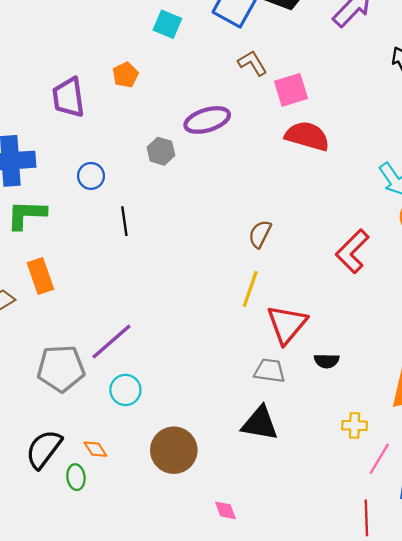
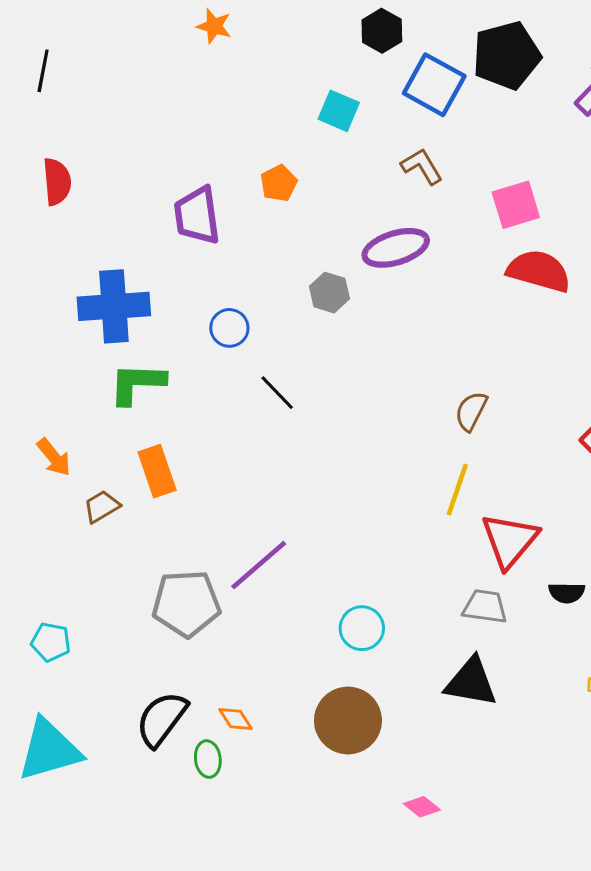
brown L-shape: (252, 63) -> (422, 166), moved
black line: (124, 221) -> (277, 393), turned -36
cyan circle: (125, 390) -> (362, 628), moved
pink diamond: (225, 510) -> (422, 807), turned -30

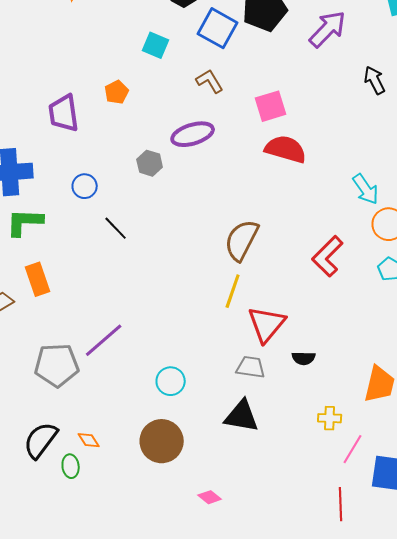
brown semicircle: (471, 411) -> (242, 240), size x1.6

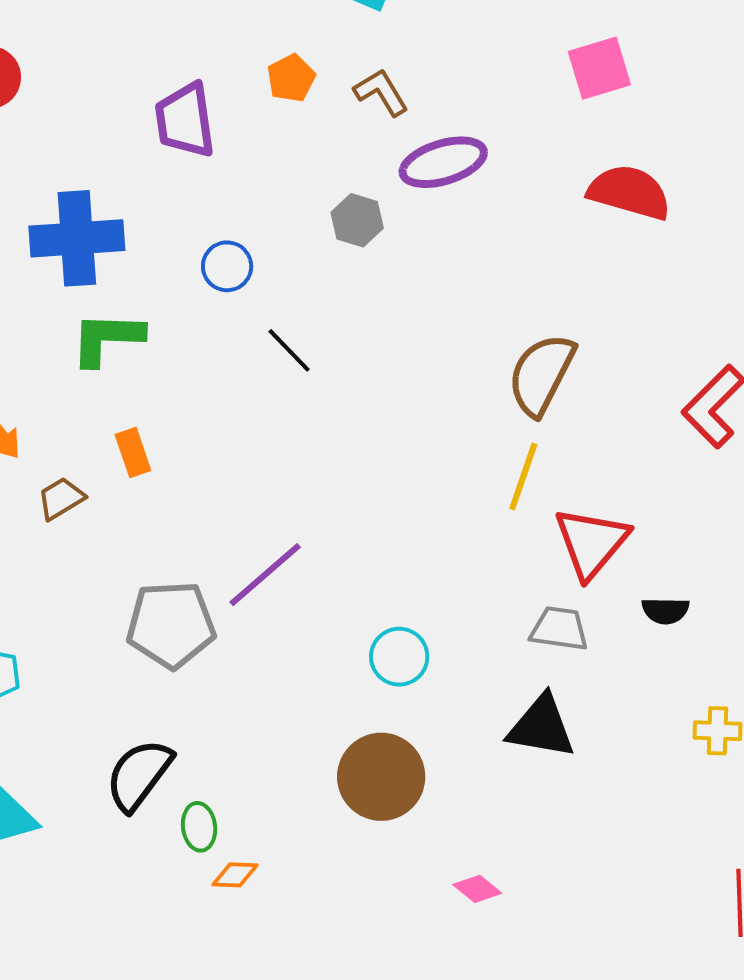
brown L-shape: (210, 81) -> (381, 92), moved
pink square: (271, 106) -> (599, 68), moved
orange rectangle: (38, 279) -> (133, 452), size x0.7
orange diamond: (89, 440) -> (235, 875), moved, turned -55

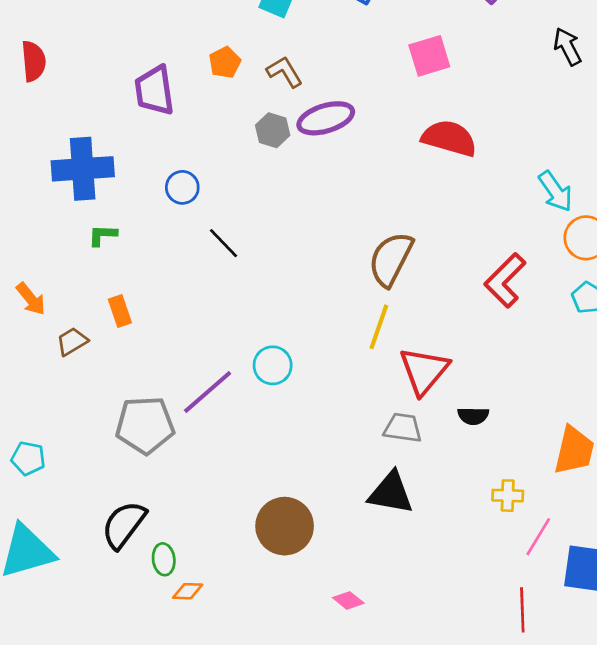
gray hexagon: (357, 220) -> (273, 130), moved
green L-shape: (107, 338) -> (103, 235), size x0.6
cyan circle: (399, 657) -> (273, 365), moved

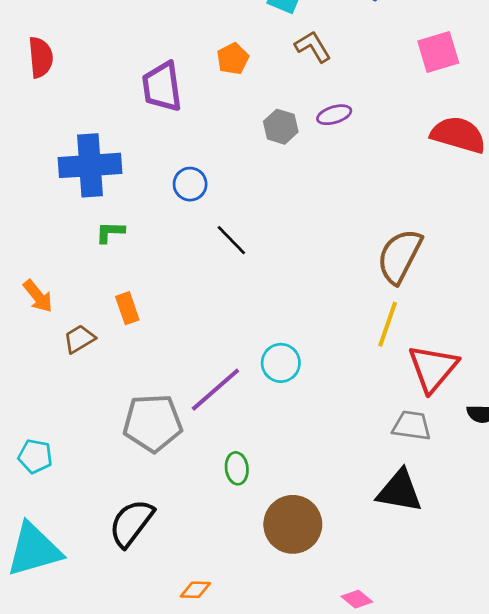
brown L-shape: (285, 72) -> (313, 47), moved
purple ellipse: (326, 118) -> (334, 115), size x0.6
green ellipse: (164, 559) -> (237, 468), moved

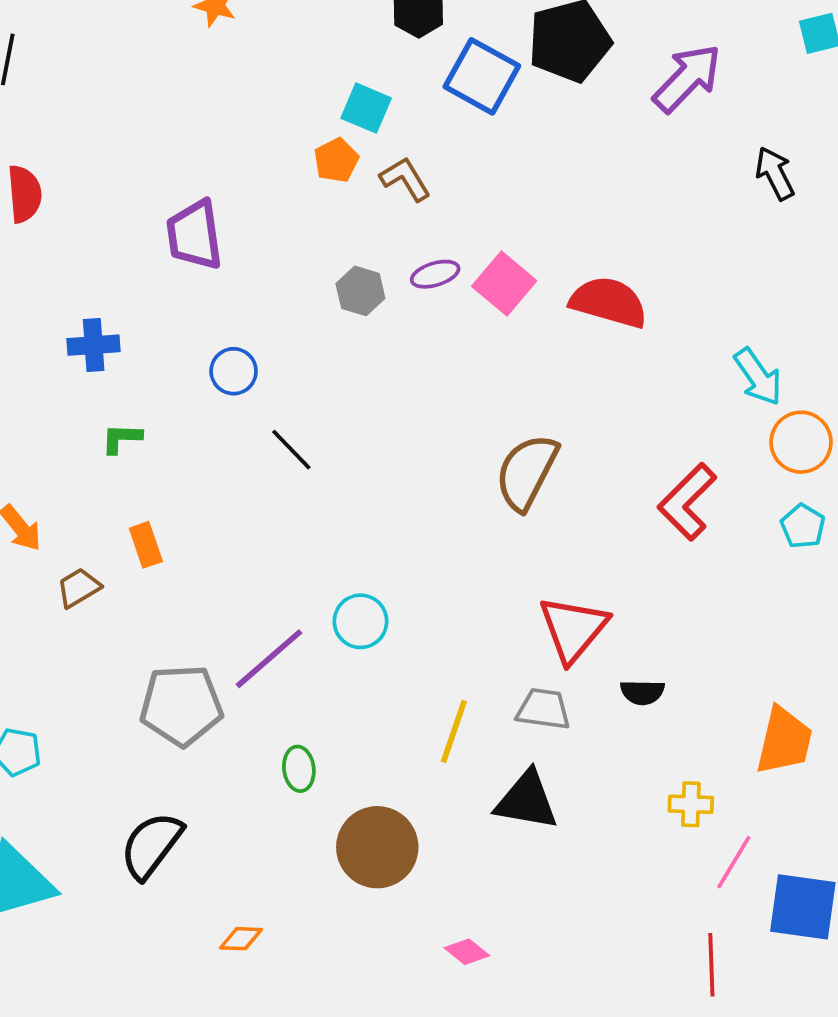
pink square: (438, 52) -> (504, 283), moved, turned -33
orange pentagon: (233, 59) -> (336, 160), moved
blue cross: (90, 165) -> (94, 345), size x0.6
yellow line: (388, 324) -> (454, 731), moved

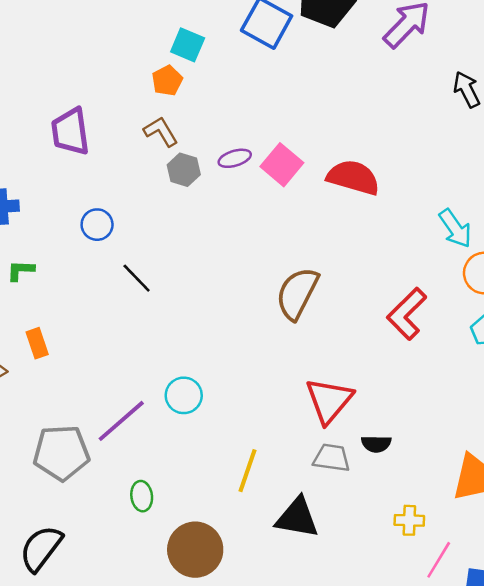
brown L-shape: (405, 179) -> (161, 132), moved
gray trapezoid: (543, 709) -> (332, 458), moved

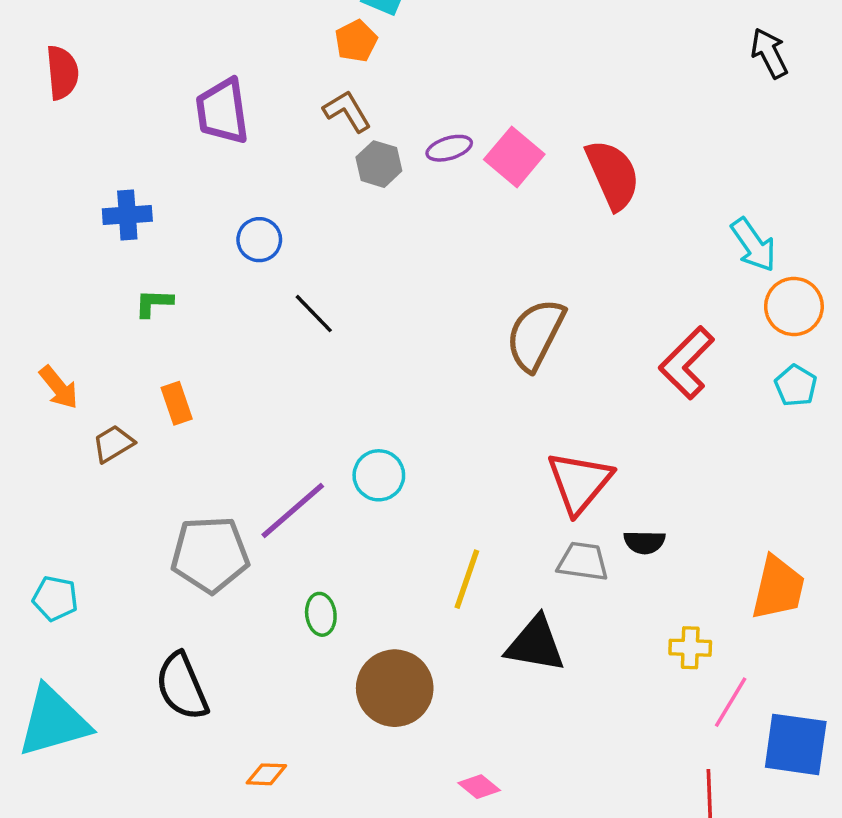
red semicircle: (353, 177) -> (613, 175), turned 50
black semicircle: (41, 548) -> (182, 686), turned -60

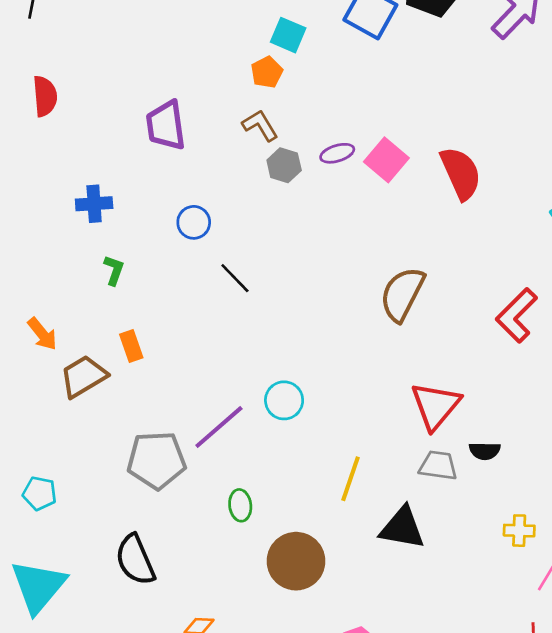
green L-shape: (154, 303) -> (114, 270), turned 108
brown trapezoid: (113, 444) -> (83, 376), size x1.5
cyan triangle: (53, 722) -> (38, 586), turned -34

